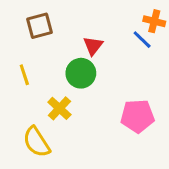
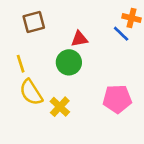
red triangle: (93, 46) -> (79, 39), turned 42
yellow cross: (59, 108) -> (60, 107), moved
yellow semicircle: (37, 142) -> (31, 92), moved

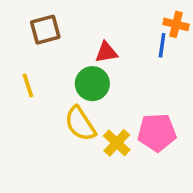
blue line: (121, 34) -> (162, 45), turned 54
yellow semicircle: (31, 92) -> (80, 124), moved
yellow cross: (60, 107) -> (117, 143), moved

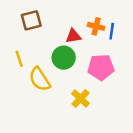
orange cross: (176, 24) -> (96, 26), moved
yellow semicircle: (80, 124) -> (40, 79), moved
pink pentagon: (157, 132) -> (101, 67), moved

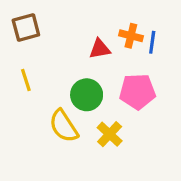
brown square: (31, 20) -> (26, 28), moved
green circle: (64, 58) -> (87, 95), moved
yellow semicircle: (40, 79) -> (64, 126), moved

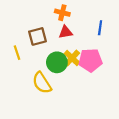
brown square: (26, 28) -> (37, 36), moved
orange cross: (131, 36) -> (62, 13), moved
yellow cross: (110, 134) -> (72, 58), moved

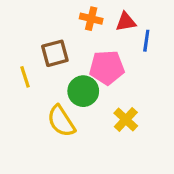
red triangle: (66, 32) -> (126, 22), moved
yellow cross: (72, 58) -> (126, 119), moved
pink pentagon: (90, 60) -> (107, 67), moved

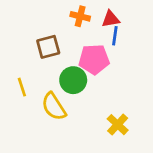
blue line: (146, 41) -> (115, 36), moved
yellow line: (25, 77) -> (22, 87), moved
yellow cross: (126, 119) -> (118, 125), moved

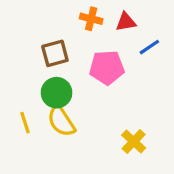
blue line: (115, 36) -> (149, 47), moved, turned 48
green circle: (73, 80) -> (57, 93), moved
yellow line: (22, 87) -> (25, 123), moved

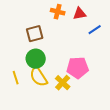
pink pentagon: (107, 68) -> (78, 68), moved
yellow cross: (134, 141) -> (63, 83), moved

